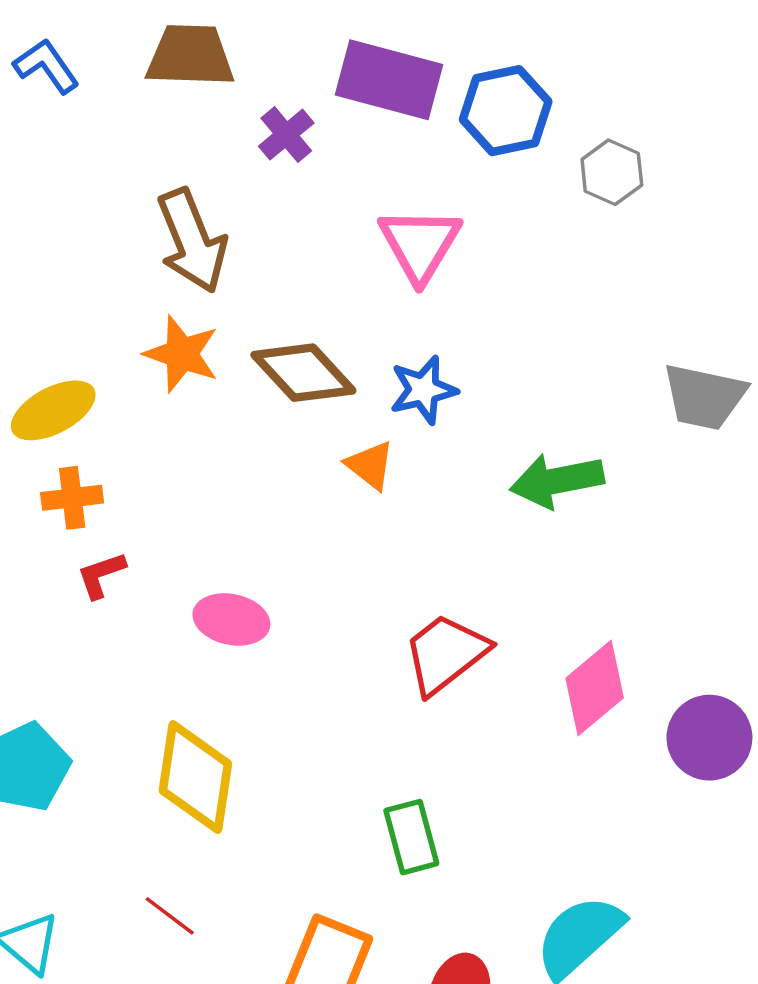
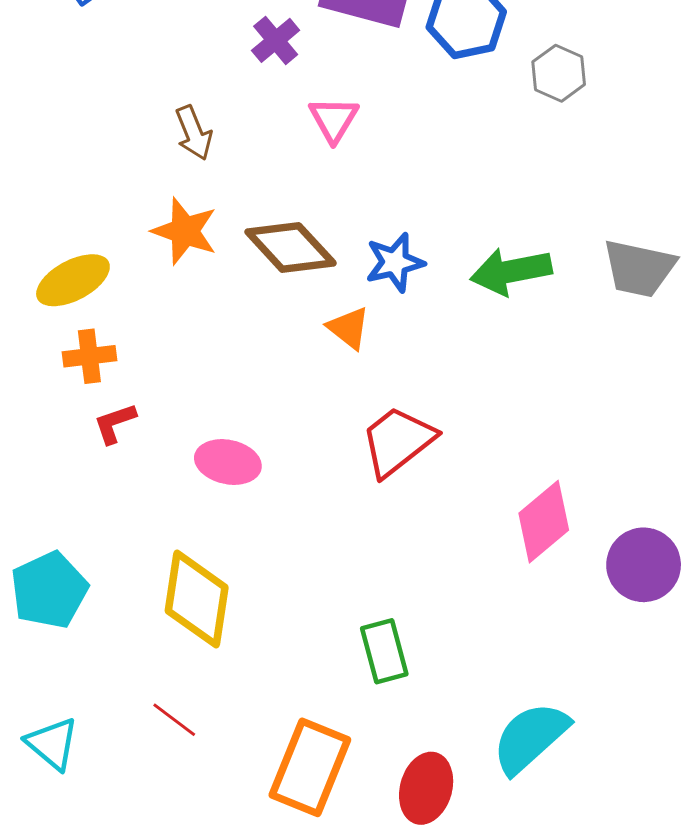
brown arrow: (192, 241) -> (194, 133), size x0.6
pink triangle: (420, 244) -> (334, 119), moved, size x0.7
green arrow: (557, 481) -> (511, 271), moved
red trapezoid: (446, 654) -> (398, 441), moved

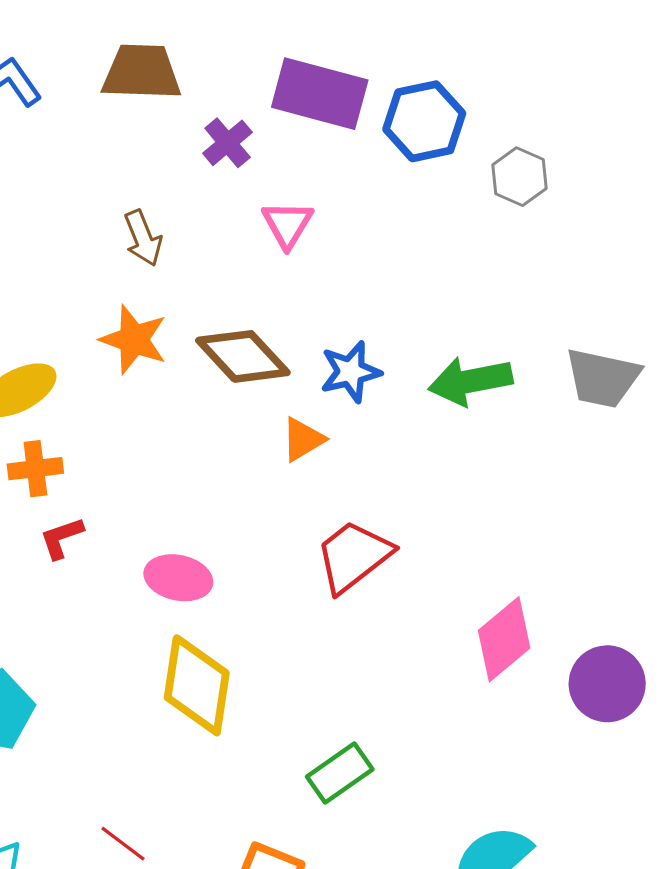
orange triangle: (349, 328) -> (303, 439), turned 51
yellow diamond: (197, 599) -> (197, 685), moved
green rectangle: (384, 651) -> (340, 773), turned 70

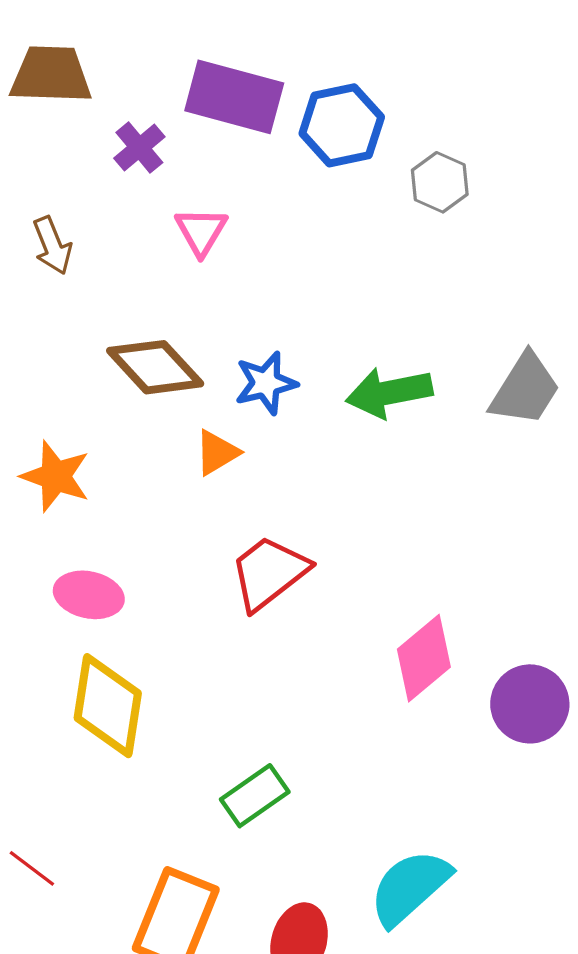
orange star: (134, 340) -> (56, 476), moved
gray trapezoid: (603, 378) -> (525, 389), turned -70

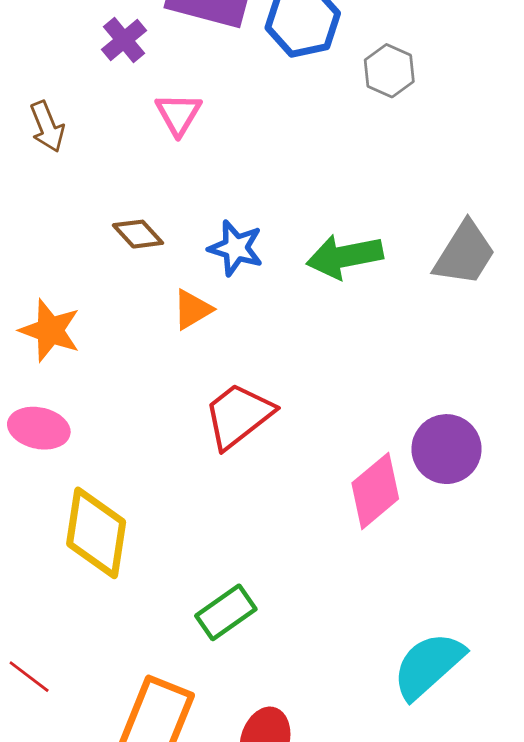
brown diamond: (155, 367) -> (138, 234), size x0.6
blue star: (266, 383) -> (236, 248), turned 30
pink ellipse: (89, 595) -> (39, 428), moved
purple circle: (530, 704) -> (446, 449), moved
cyan semicircle: (410, 887) -> (428, 665), moved

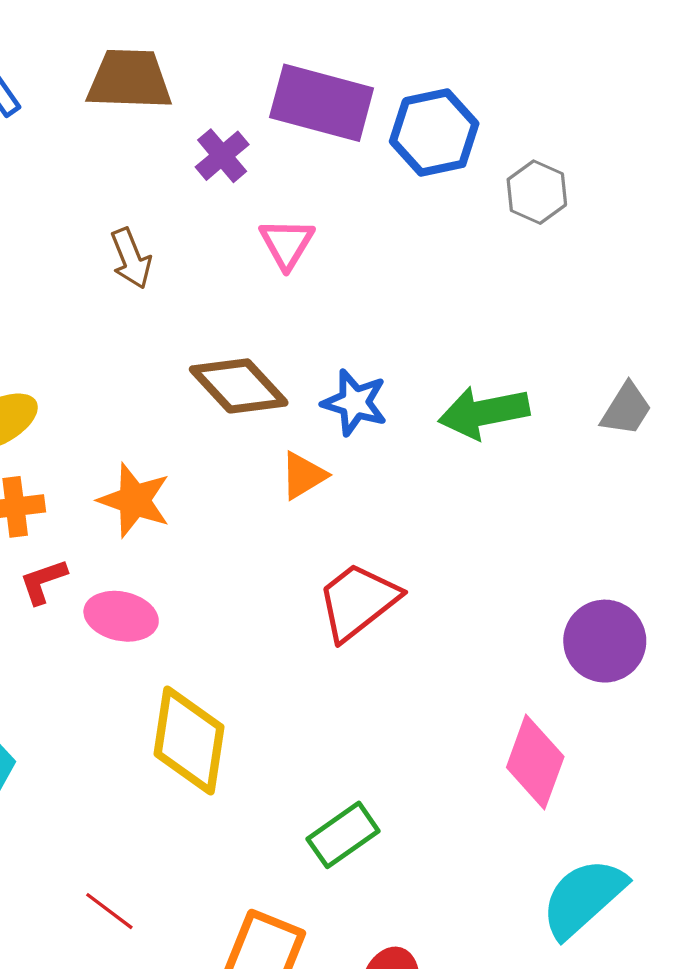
brown diamond: (138, 234) -> (239, 386), size x1.6
gray trapezoid: (465, 254) -> (626, 409), size x0.7
pink diamond: (375, 491) -> (535, 762), moved, turned -30

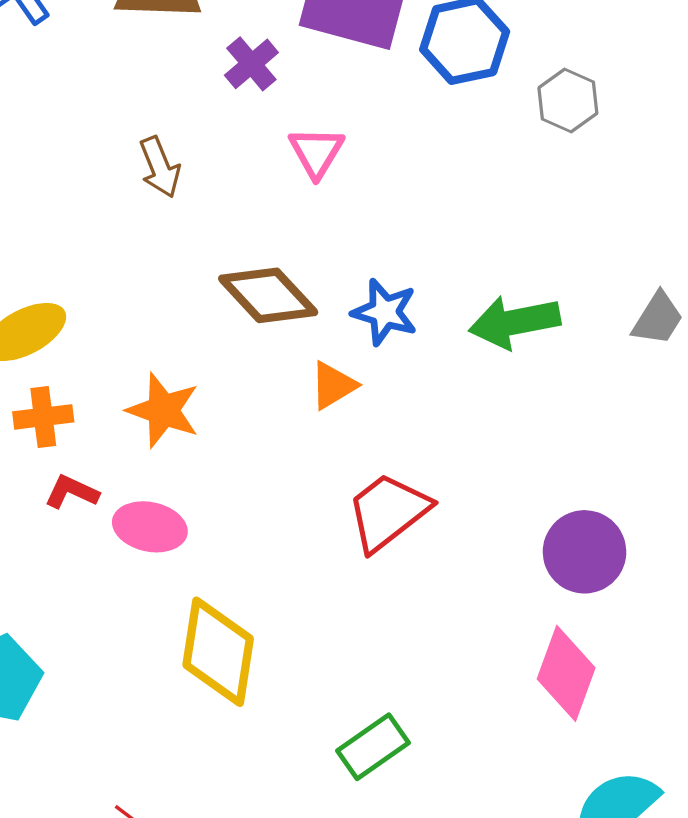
red L-shape: (43, 581) -> (72, 492), turned 44
purple circle: (605, 641) -> (585, 552), moved

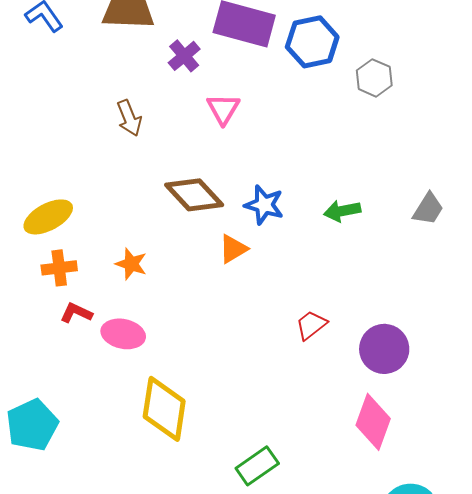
green arrow: (515, 322) -> (342, 211), size x0.7
orange star: (163, 410) -> (131, 264), size x0.7
red trapezoid: (388, 512) -> (311, 325), moved, size x0.6

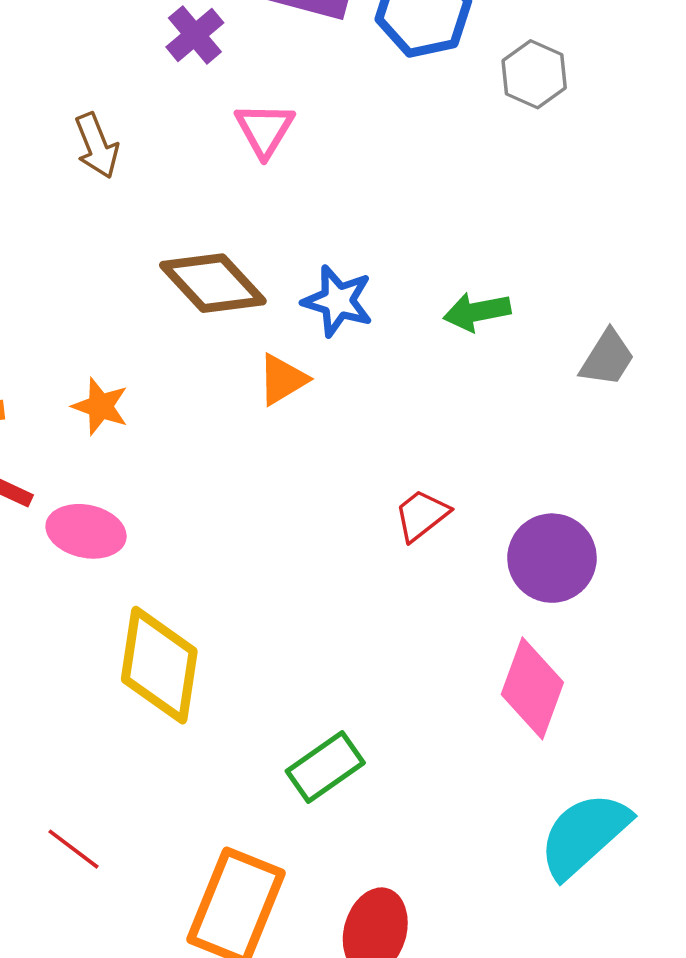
gray trapezoid: (428, 209) -> (607, 358), moved

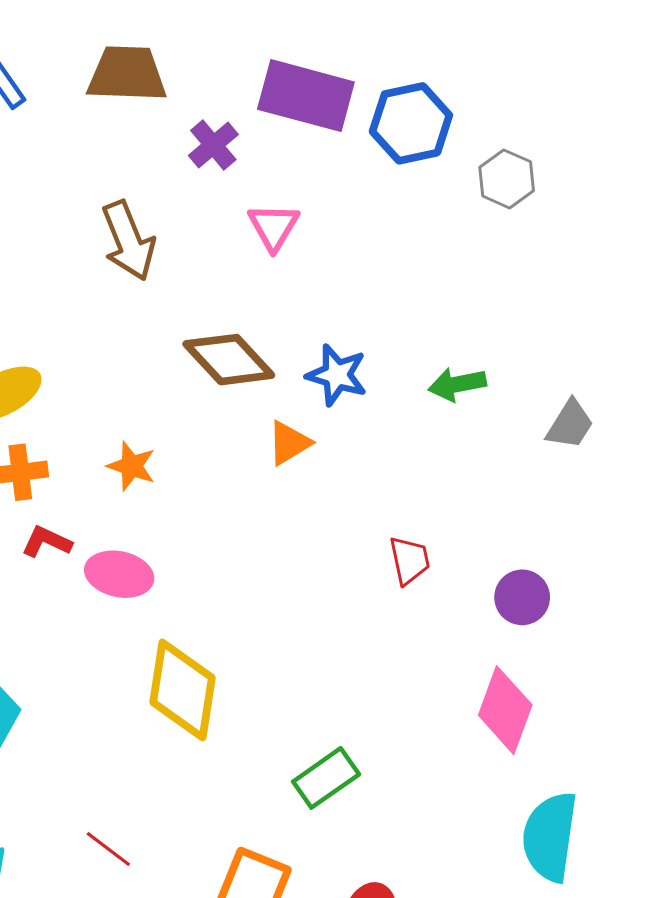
brown arrow: (97, 146) -> (128, 241), size x1.4
red trapezoid: (422, 515) -> (409, 560), turned 116
purple circle: (552, 558) -> (522, 597), size x0.7
cyan semicircle: (584, 835) -> (550, 837), turned -40

